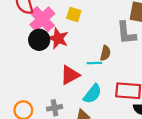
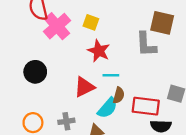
red star: (58, 38) -> (99, 51), moved
black circle: (39, 40) -> (35, 72), moved
brown semicircle: (105, 53) -> (119, 95), moved

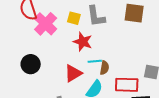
gray L-shape: (146, 44) -> (96, 16), moved
brown semicircle: (119, 95) -> (104, 68), moved

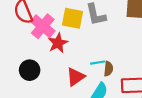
yellow square: (74, 18) -> (72, 18), size x1.5
red star: (83, 42) -> (58, 43), moved, turned 30

